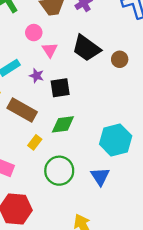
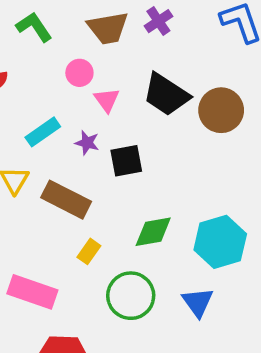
brown circle: (120, 59) -> (221, 110), size x1.6
green diamond: (63, 124) -> (153, 232), moved

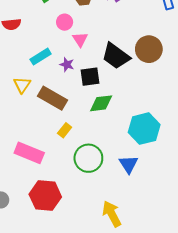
black trapezoid: (166, 95) -> (116, 56), moved
green diamond: (153, 232) -> (101, 103), moved

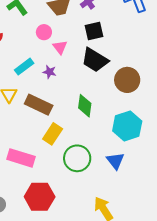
brown circle: (149, 49) -> (127, 80), moved
black square: (90, 77) -> (94, 31), moved
green diamond: (101, 103) -> (85, 106), turned -70
yellow rectangle: (65, 130) -> (53, 134), size x1.5

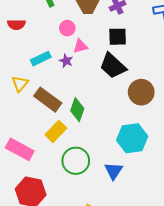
pink triangle: (60, 47) -> (80, 46), turned 42
purple star: (50, 72) -> (66, 61), moved
green diamond: (85, 106) -> (77, 110), moved

